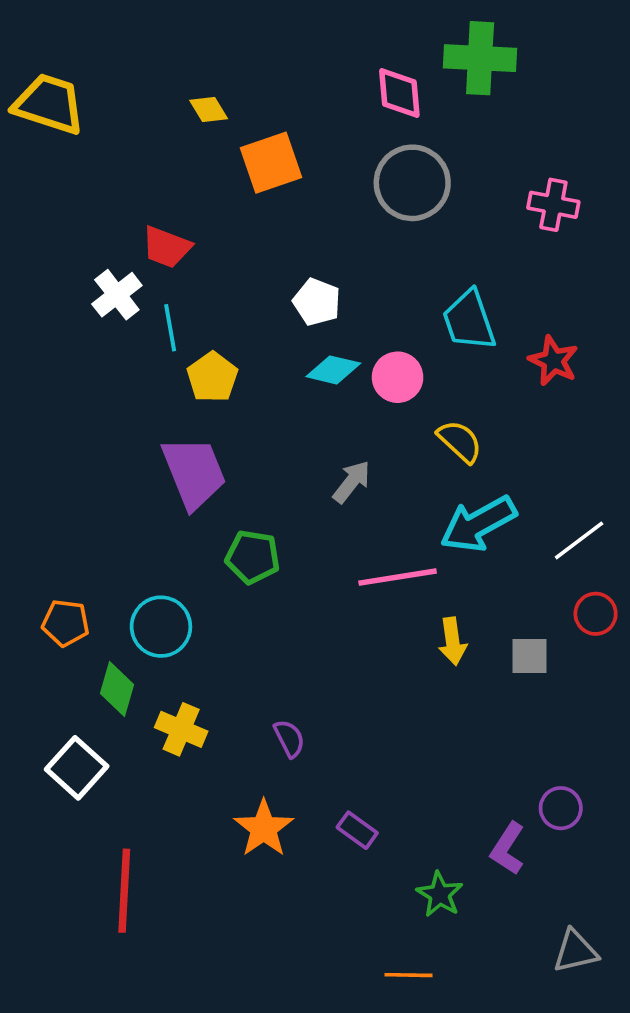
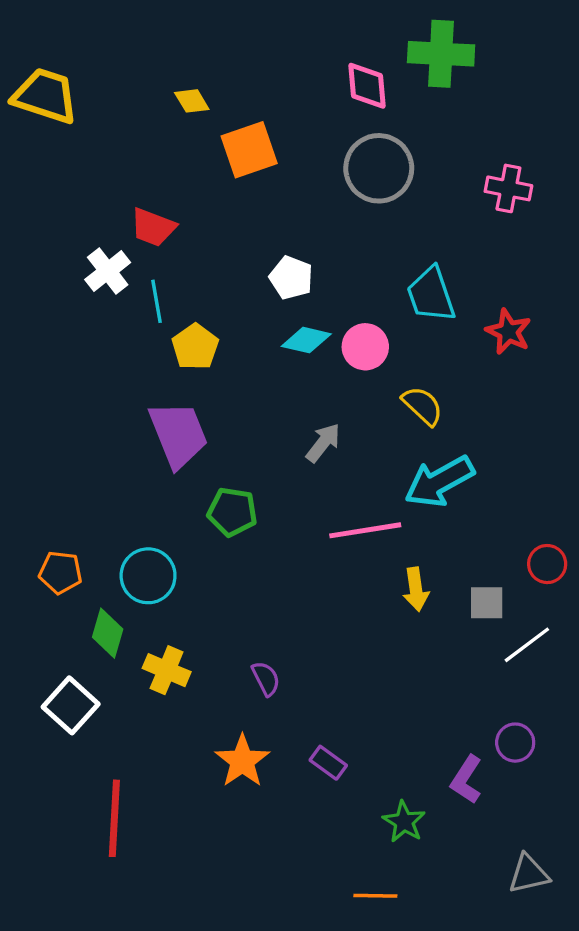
white line: (579, 540) -> (527, 645), moved

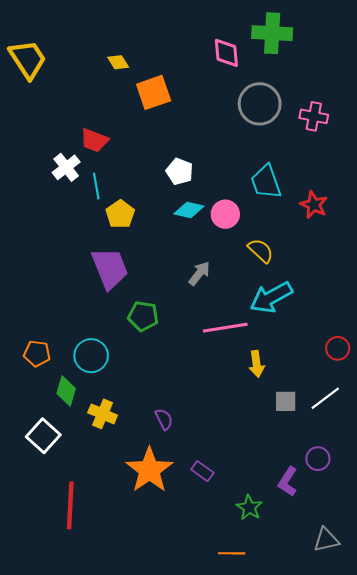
yellow trapezoid: (45, 96) -> (28, 59), turned 39
gray circle: (379, 168) -> (260, 104), moved
gray square: (487, 603) -> (286, 401), moved
orange star: (242, 761) -> (149, 470), size x1.4

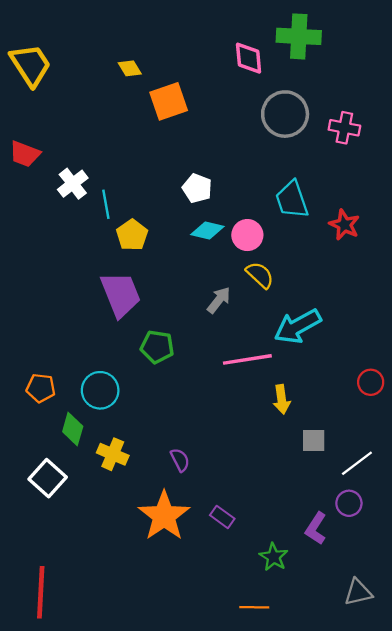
red trapezoid: (94, 140) -> (25, 154), moved
yellow semicircle: (261, 251) -> (260, 275), moved
white line: (325, 398) -> (357, 463), moved
red line: (70, 505) -> (41, 592), moved

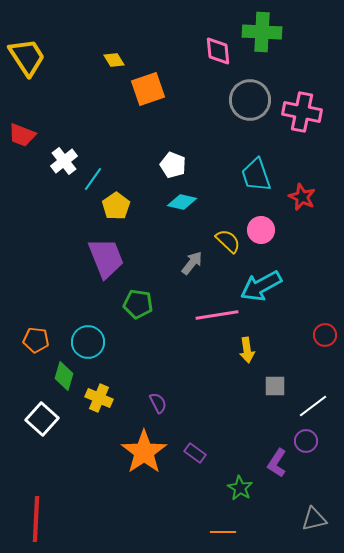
pink cross: (344, 128) -> (302, 112), size x1.4
cyan line: (106, 204) -> (93, 179), turned 45
pink circle: (247, 235) -> (261, 230), moved

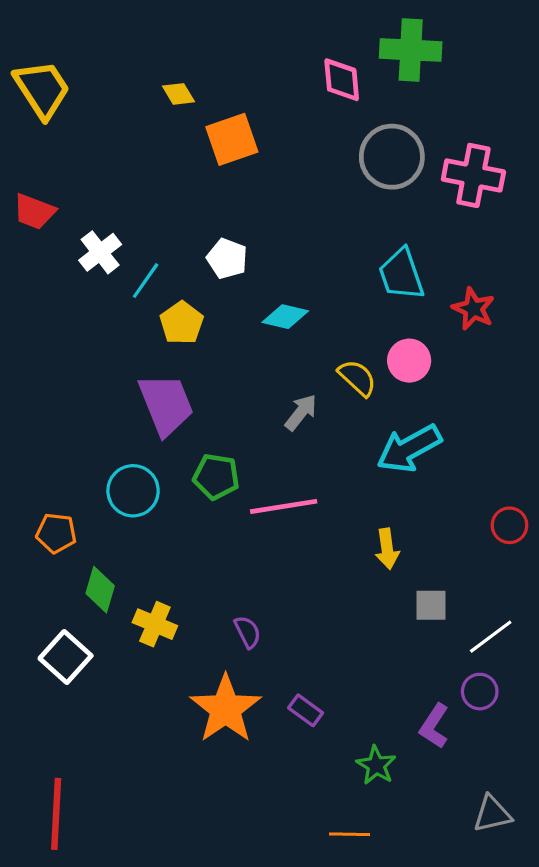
white pentagon: (173, 165) -> (227, 259), moved
pink line: (217, 315) -> (284, 506), moved
cyan circle: (88, 342) -> (133, 491), moved

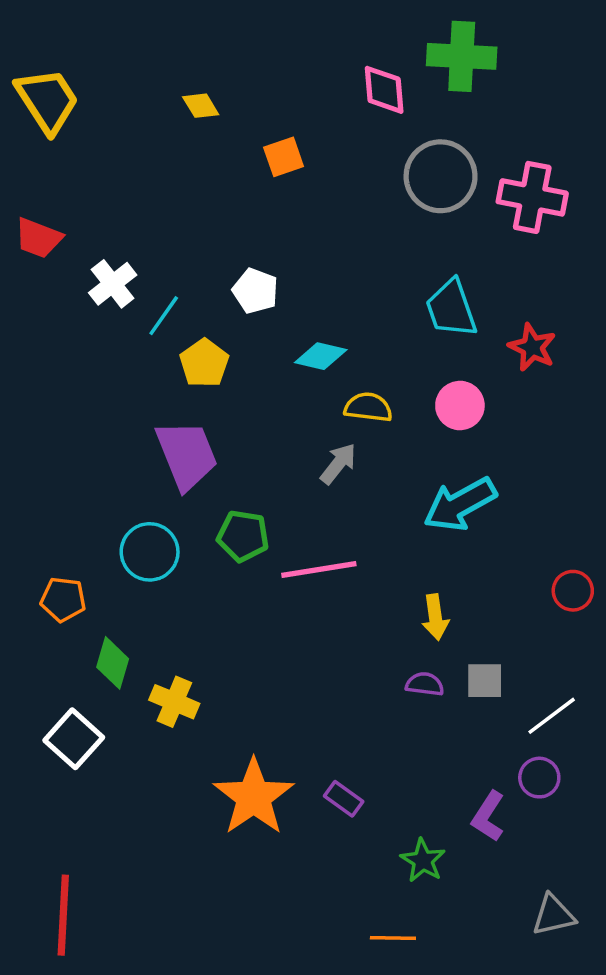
orange square: (232, 139) -> (284, 157), moved, size x0.7
yellow semicircle: (357, 378) -> (368, 407), moved, turned -36
purple semicircle: (248, 632) -> (425, 684), moved, turned -56

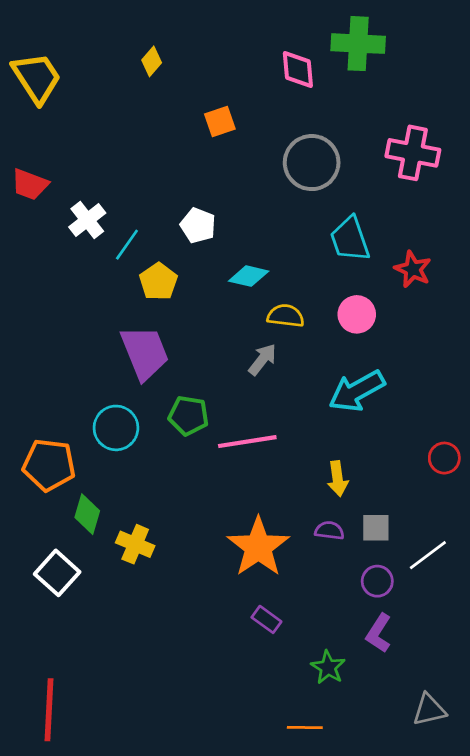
yellow diamond: (201, 106) -> (152, 61), moved, turned 72
gray circle: (441, 176) -> (312, 163), moved
orange pentagon: (63, 599) -> (49, 465), size x1.5
purple circle: (539, 778) -> (377, 581), moved
orange star: (254, 797) -> (258, 547), moved

